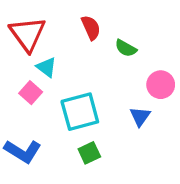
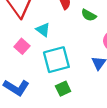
cyan triangle: (47, 67) -> (43, 30), moved

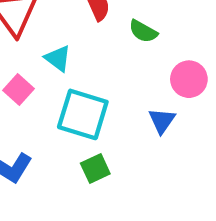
cyan square: (56, 60) -> (83, 114), turned 32

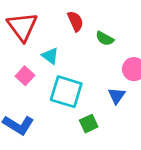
green square: (95, 169) -> (89, 124), moved

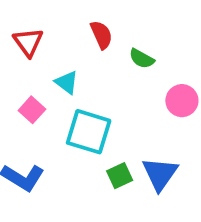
red triangle: (22, 27) -> (28, 42), size x0.7
blue triangle: (117, 96) -> (160, 174), moved, size x1.5

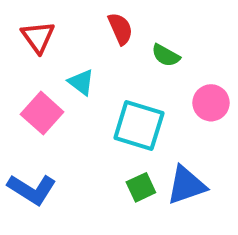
pink square: (32, 110) -> (42, 113), size x1.4
cyan square: (89, 132) -> (139, 125), moved
blue triangle: (160, 174) -> (186, 185), turned 36

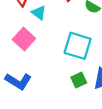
cyan triangle: (81, 82) -> (39, 13), moved

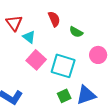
pink square: (24, 39) -> (36, 60), moved

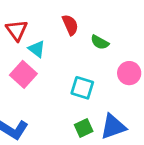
pink square: (36, 60) -> (23, 74), moved
cyan square: (63, 66) -> (82, 88), size x0.7

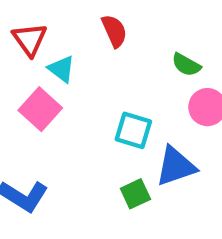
green semicircle: (100, 42) -> (186, 65), moved
blue triangle: (113, 127) -> (176, 166), moved

